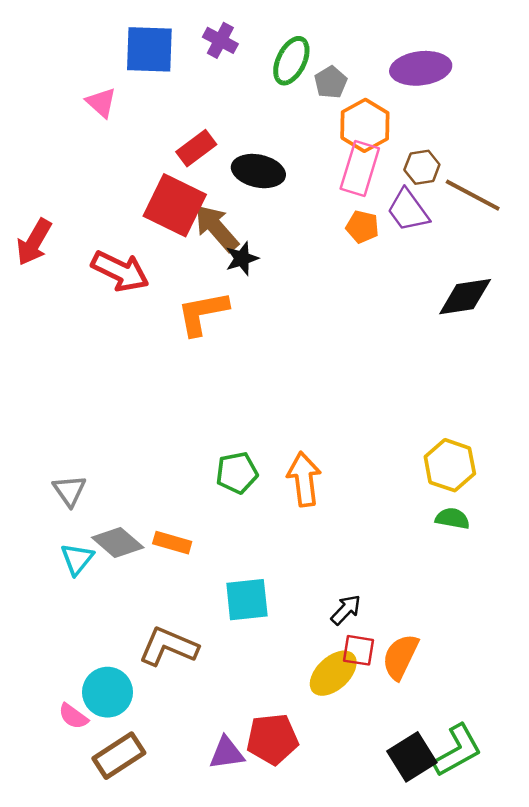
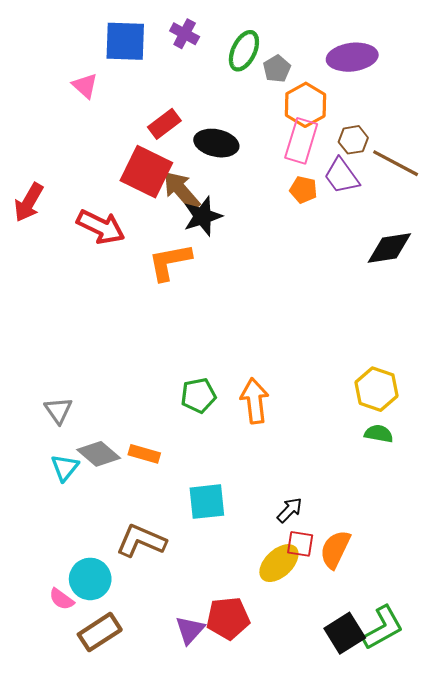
black star: (242, 259) -> (203, 216), size x1.4
purple triangle: (227, 753) -> (190, 630), turned -40

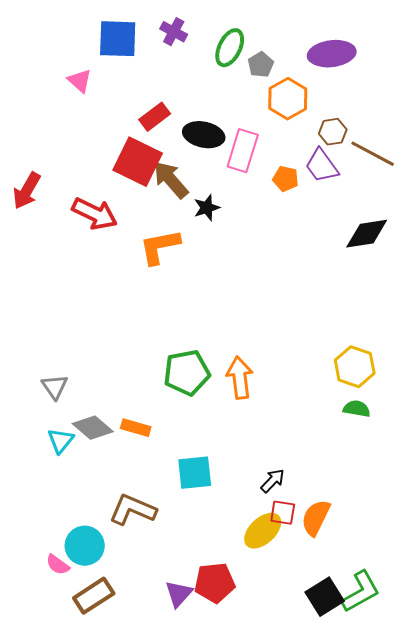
pink rectangle: (301, 141) -> (243, 151), moved
black star: (203, 216) -> (207, 208), moved, size x0.7
green pentagon: (198, 395) -> (187, 373), size x1.4

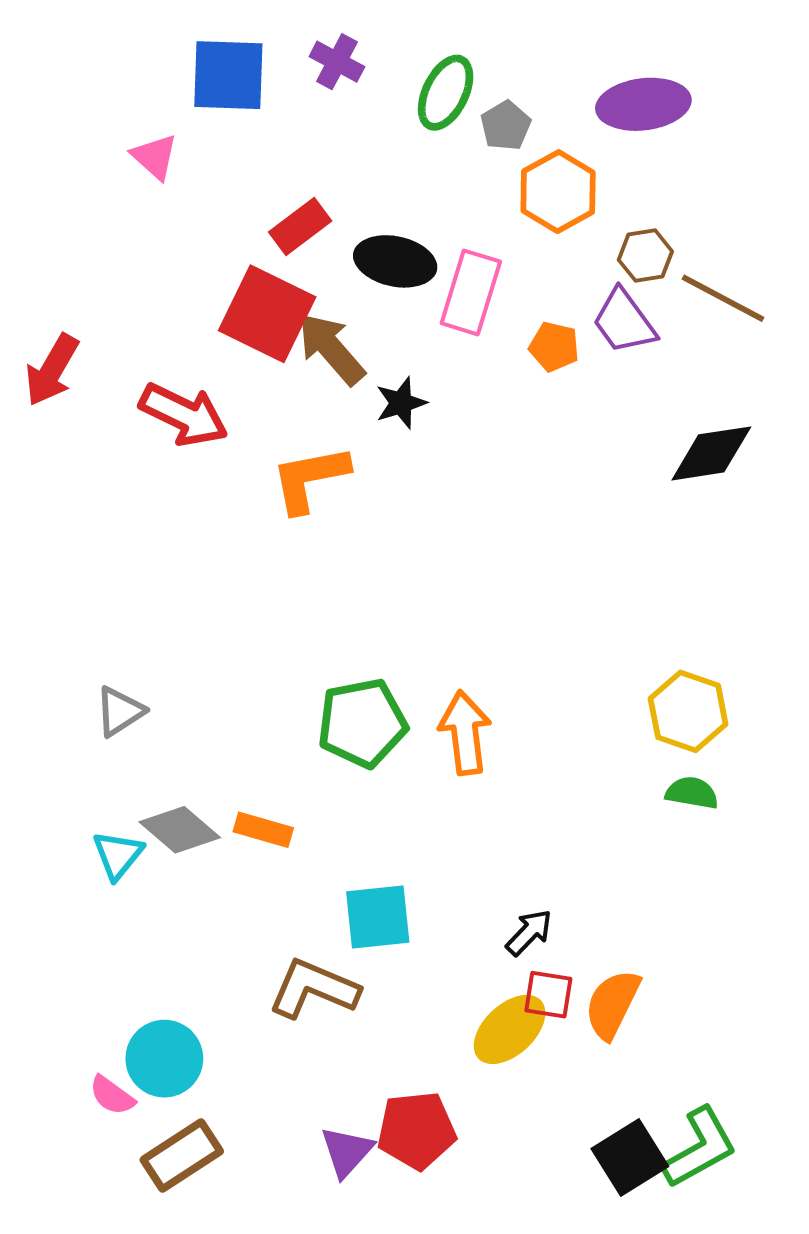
gray triangle: (55, 387) -> (120, 711), moved, turned 32
brown L-shape: (133, 510) -> (314, 989), moved

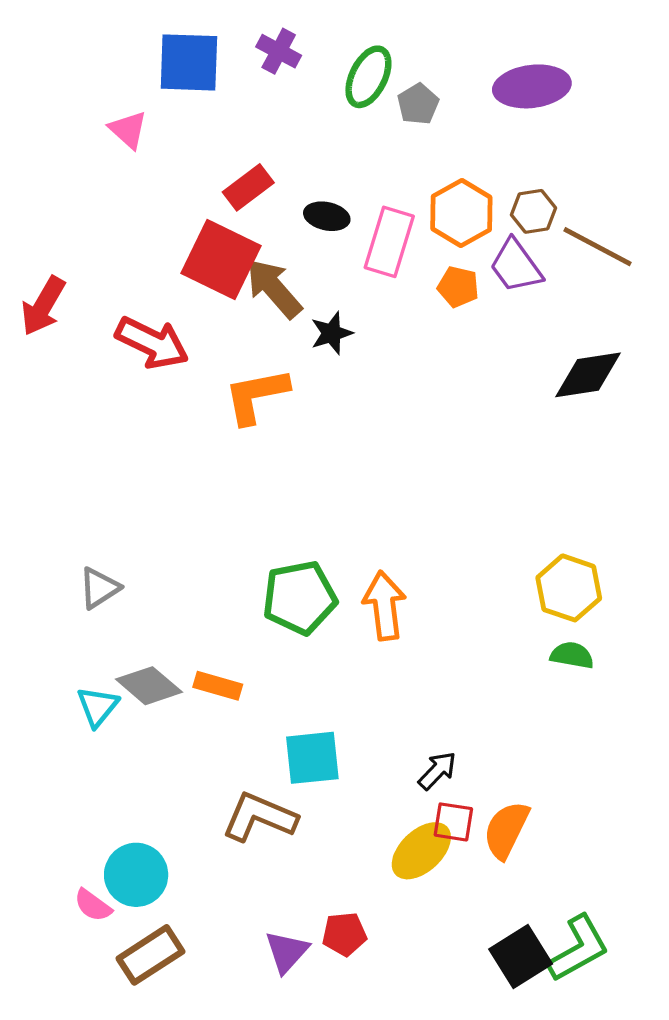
orange hexagon: (558, 192) -> (461, 213), moved
black ellipse: (395, 261) -> (327, 216), size x0.7
red pentagon: (416, 1130) -> (344, 934), size x0.7

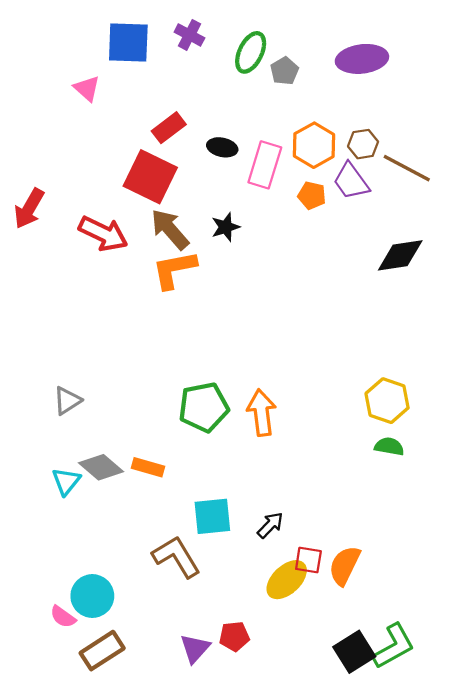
brown arrow: (274, 288) -> (170, 229), moved
black arrow: (437, 771) -> (270, 525), moved
brown L-shape: (259, 817) -> (176, 557), turned 36

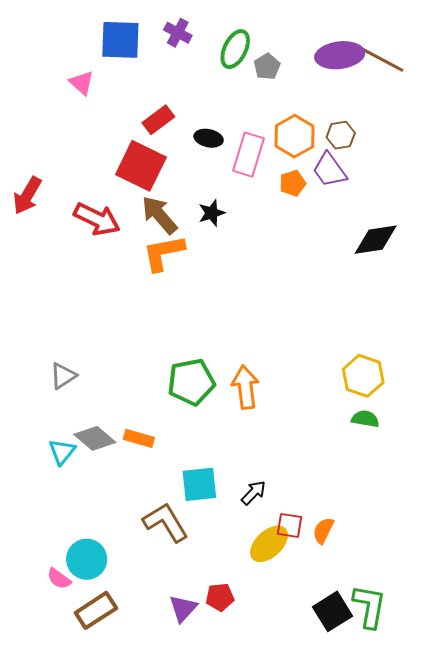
brown line: (407, 168) -> (382, 59), moved
orange pentagon: (312, 195) -> (293, 183), turned -30
orange semicircle: (344, 565) -> (323, 531), size x0.7
green L-shape: (394, 646) -> (369, 606), turned -51

